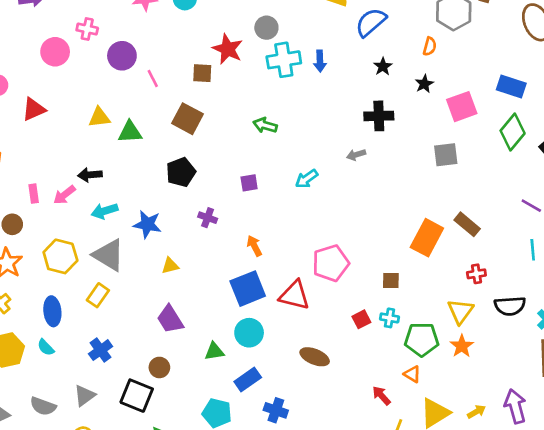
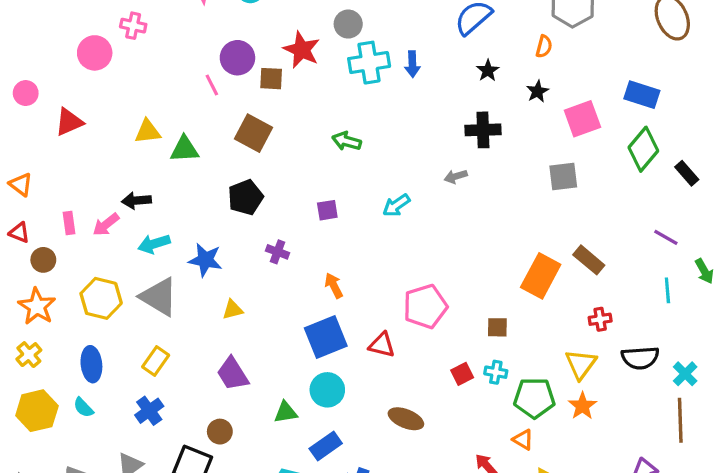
purple circle: (122, 56) -> (237, 58), moved
yellow rectangle: (98, 295) -> (156, 361), moved
red triangle: (295, 295) -> (382, 345), size x0.7

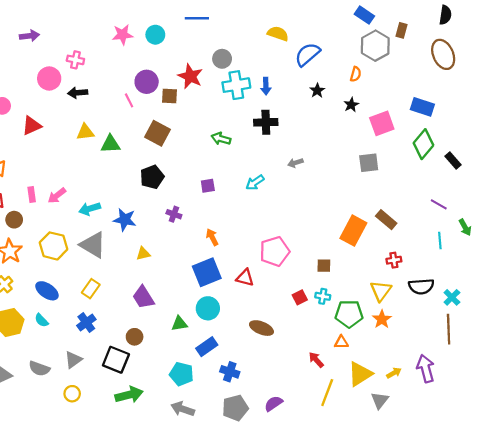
black cross: (483, 130) -> (266, 122), moved
black arrow: (136, 201) -> (78, 93), moved
blue ellipse: (91, 364) -> (47, 291), turned -50
orange triangle: (523, 440) -> (341, 342), turned -32

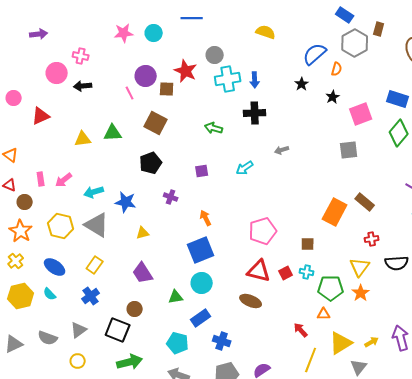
blue semicircle: (307, 54) -> (315, 54), moved
yellow triangle: (85, 132) -> (83, 139), moved
red triangle: (245, 278) -> (259, 271), moved, size x1.4

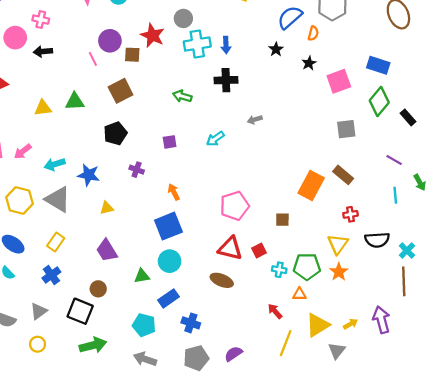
brown square: (156, 123) -> (121, 91), turned 35
gray square: (349, 150) -> (346, 129), moved
cyan cross: (307, 272) -> (279, 270), moved

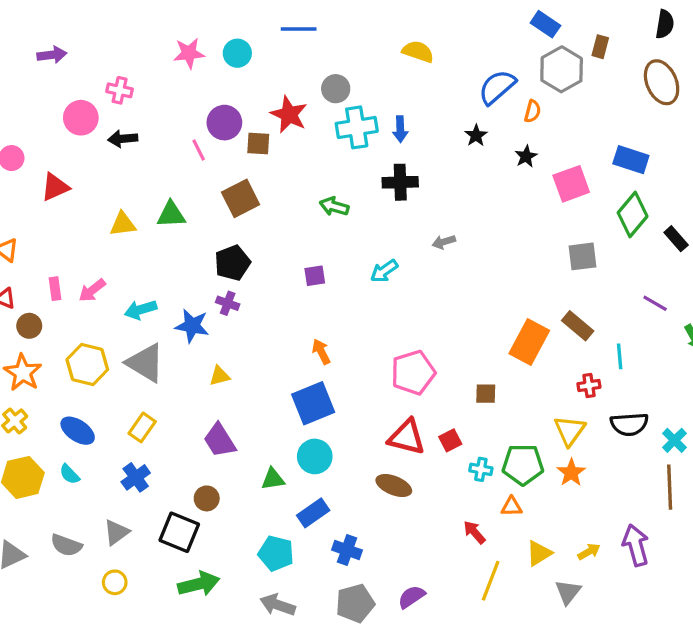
purple cross: (137, 170) -> (228, 303), moved
cyan line: (395, 195) -> (620, 356), moved
yellow triangle: (318, 325) -> (539, 553), size x0.7

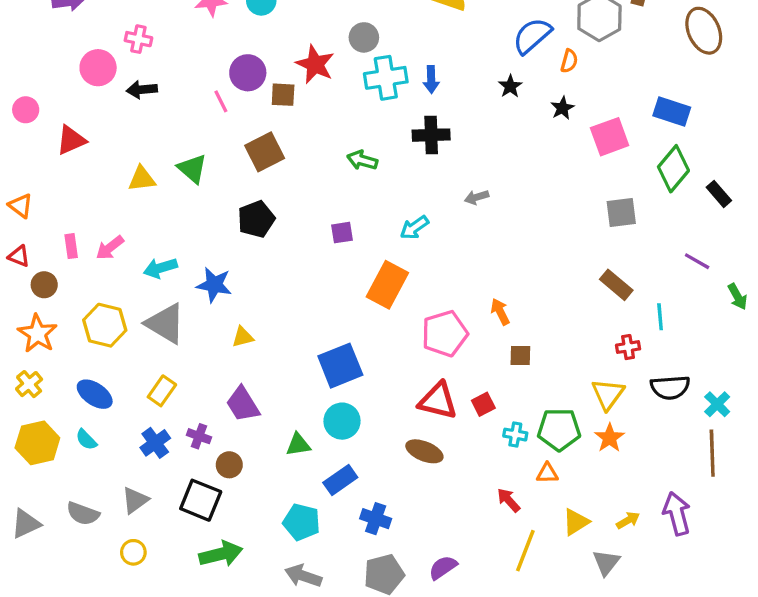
green triangle: (171, 215) -> (192, 169), turned 44
purple cross: (228, 303) -> (199, 436), moved
orange rectangle: (529, 342) -> (387, 285), moved
orange arrow: (321, 352) -> (500, 312), moved

